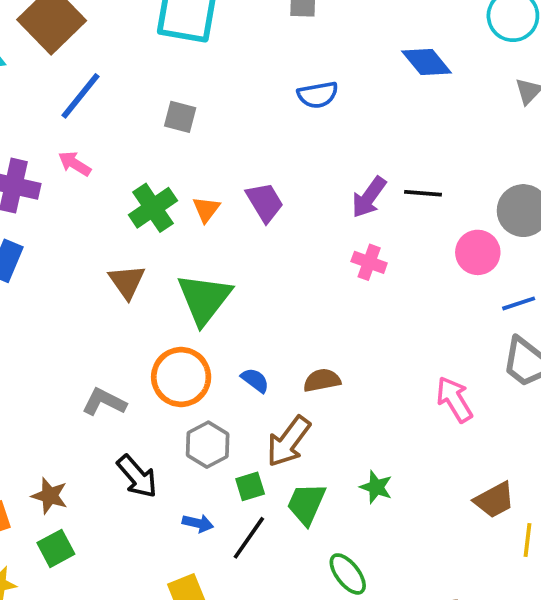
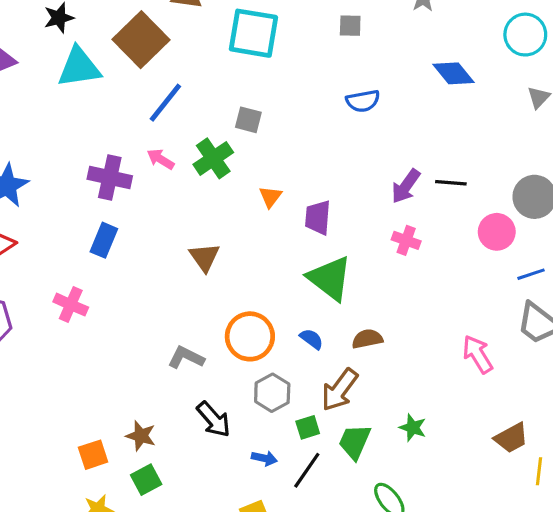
purple trapezoid: (265, 202) -> (318, 217), moved, turned -144
green cross: (153, 208) -> (213, 158), moved
green triangle: (204, 299) -> (330, 278), moved, turned -30

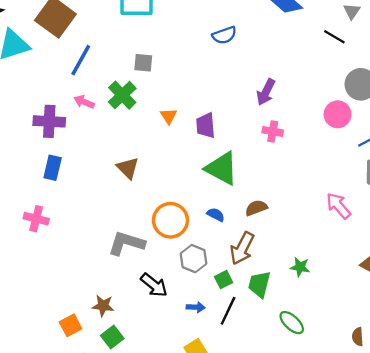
black line: (451, 183) -> (334, 37), moved, turned 35
gray L-shape: (186, 357) -> (126, 243), size x1.4

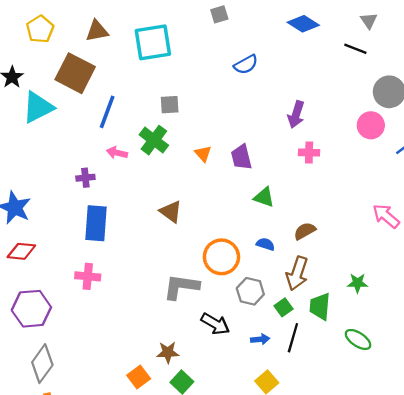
purple cross: (49, 121) -> (85, 178), size x0.6
blue rectangle: (53, 168) -> (96, 223), size x1.4
green triangle: (222, 168) -> (264, 197), size x0.6

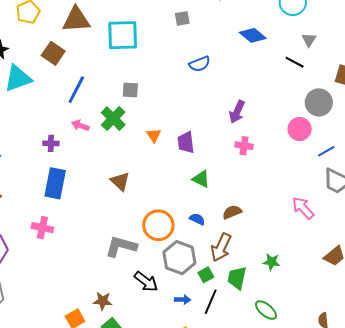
brown triangle: (97, 31) -> (76, 20), size x1.4
brown square: (75, 73) -> (53, 53), size x0.7
gray hexagon: (250, 291) -> (179, 258), size x1.4

